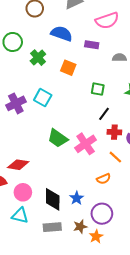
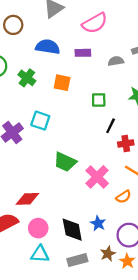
pink cross: (86, 144) -> (97, 177), moved

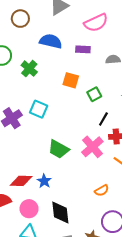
orange square: (62, 83) -> (71, 80), moved
green square: (99, 100) -> (94, 94), turned -32
pink cross: (97, 177) -> (92, 147), moved
orange semicircle: (124, 197) -> (102, 191), moved
blue star: (98, 223) -> (44, 181), moved

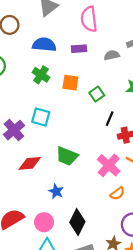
pink semicircle: (96, 23) -> (89, 19), turned 115
green cross: (29, 69) -> (41, 75), moved
pink cross: (92, 147) -> (109, 165), moved
red diamond: (21, 181) -> (30, 163), moved
black diamond: (60, 213) -> (77, 222), turned 40

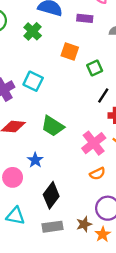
green cross: (41, 75) -> (33, 31), moved
pink circle: (44, 222) -> (13, 177), moved

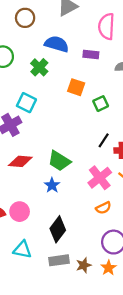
cyan square: (33, 81) -> (26, 103), moved
black line: (103, 96) -> (104, 140), moved
blue star: (35, 160) -> (52, 185), moved
brown star: (84, 224) -> (84, 265), moved

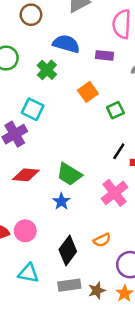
orange square: (76, 87) -> (88, 92), turned 36
orange semicircle: (103, 208) -> (102, 240), moved

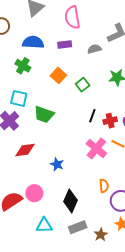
green trapezoid: (69, 174) -> (44, 115), moved
orange semicircle: (102, 240) -> (104, 186), moved, turned -56
brown star: (97, 291) -> (101, 235), moved

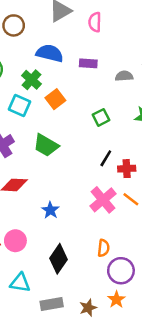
pink semicircle: (72, 17) -> (95, 22), moved, size x0.7
orange square: (58, 75) -> (55, 99), moved
cyan square: (19, 98) -> (20, 106), moved
gray rectangle: (78, 227) -> (52, 304), moved

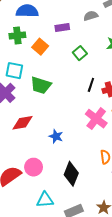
purple rectangle: (88, 63) -> (62, 28), moved
green cross: (31, 80) -> (17, 36), turned -35
cyan square: (20, 106) -> (14, 71), moved

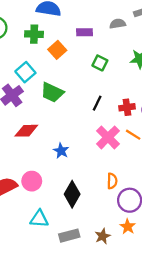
green square: (80, 53) -> (100, 63), turned -32
cyan square: (14, 71) -> (25, 72), turned 30
black line: (91, 85) -> (97, 103), moved

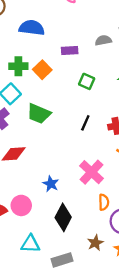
green cross: (34, 34) -> (18, 66), moved
pink cross: (108, 137) -> (91, 172), moved
blue star: (61, 151) -> (51, 184), moved
brown star: (103, 236) -> (95, 243), moved

